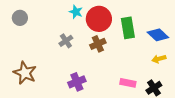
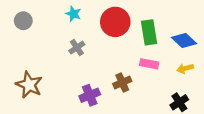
cyan star: (76, 12) -> (73, 14), moved
brown cross: (98, 44) -> (122, 82), moved
pink rectangle: (128, 83) -> (149, 64), moved

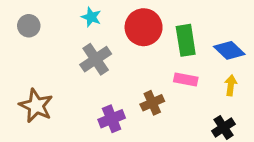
gray cross: (77, 48) -> (96, 59), size x1.5
yellow arrow: (185, 68) -> (231, 85), turned 112

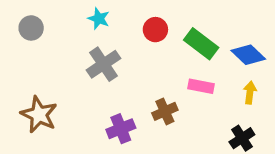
red circle: (144, 27) -> (155, 30), size x0.6
green rectangle: (186, 40) -> (201, 44), turned -44

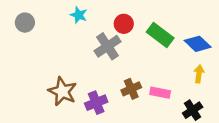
gray cross: (103, 64) -> (107, 46), moved
pink rectangle: (201, 86) -> (160, 93), moved
brown star: (39, 115) -> (62, 91), moved

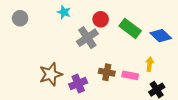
yellow arrow: (199, 74) -> (150, 64), moved
brown cross: (131, 89) -> (107, 72), turned 35
brown star: (62, 91) -> (51, 74), turned 30

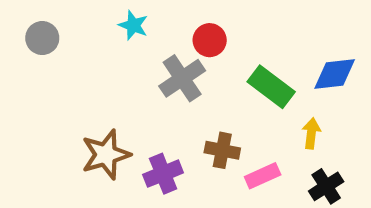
green rectangle: (130, 28) -> (271, 87), moved
blue diamond: (161, 36) -> (335, 74), turned -50
pink rectangle: (130, 75) -> (263, 176), moved, turned -35

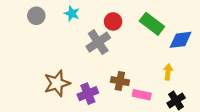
gray circle: (42, 38) -> (36, 16), moved
green rectangle: (271, 87) -> (152, 24), moved
pink rectangle: (263, 176) -> (142, 95), turned 36

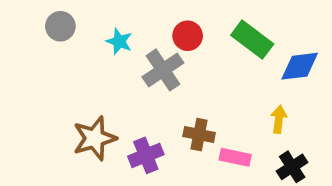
cyan star: (72, 13) -> (119, 41), moved

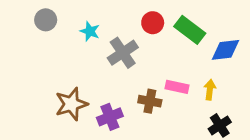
red circle: (188, 36) -> (153, 23), moved
pink rectangle: (235, 157) -> (177, 87), moved

